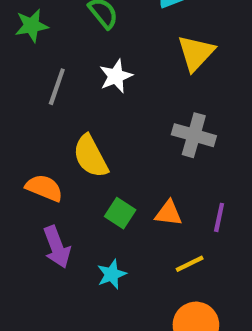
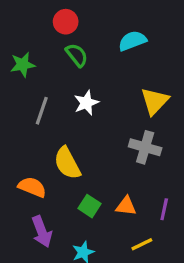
yellow triangle: (196, 53) -> (155, 101), moved

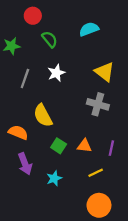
red circle: (66, 22) -> (33, 16), moved
yellow triangle: (155, 101) -> (105, 72), turned -35

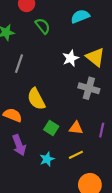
white star: (56, 73) -> (71, 58), moved
yellow line: (96, 173) -> (76, 155), moved

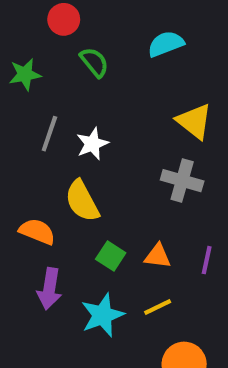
white star: (71, 58) -> (92, 144), moved
purple arrow: (19, 145) -> (49, 289), turned 30
cyan star: (47, 159) -> (102, 315), size x1.5

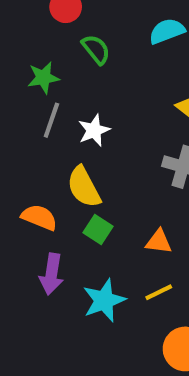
green star: (25, 74) -> (43, 78), moved
green square: (111, 256) -> (98, 230), moved

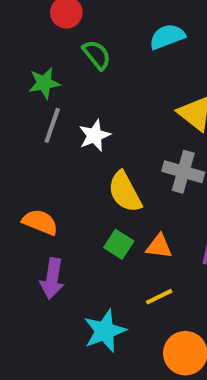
yellow semicircle: (84, 187) -> (125, 192), moved
green square: (98, 230) -> (119, 244), moved
cyan star: (104, 300) -> (105, 331), moved

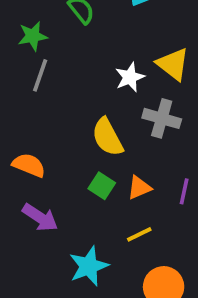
white star: (95, 135) -> (130, 77), moved
orange triangle: (159, 246) -> (139, 188), turned -30
purple arrow: (52, 279) -> (40, 218), turned -66

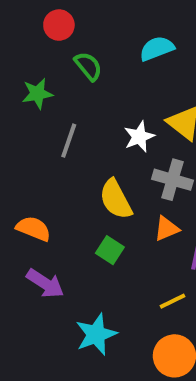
gray line: (40, 75) -> (69, 141), moved
orange triangle: (139, 188) -> (167, 229), moved
yellow line: (139, 234) -> (172, 301), moved

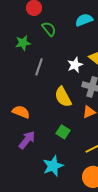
green square: (110, 250) -> (63, 132), moved
purple arrow: (45, 283) -> (27, 140), turned -84

